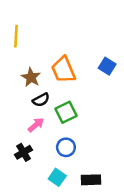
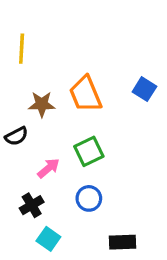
brown star: (31, 77) -> (42, 104), turned -30
black semicircle: (41, 100) -> (16, 136), moved
cyan square: (57, 177) -> (48, 239), moved

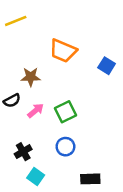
yellow line: (22, 49) -> (16, 21), moved, turned 65
orange trapezoid: (85, 94) -> (63, 51), moved, turned -44
pink arrow: (48, 168) -> (36, 111), moved

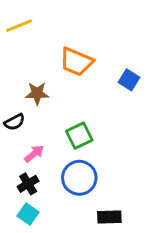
pink arrow: (36, 111) -> (34, 154), moved
blue circle: (65, 147) -> (79, 178), size x1.5
cyan square: (36, 176) -> (28, 214), moved

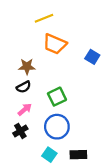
yellow line: (19, 26) -> (44, 18), moved
black semicircle: (15, 122) -> (24, 87), moved
cyan square: (28, 214) -> (49, 155), moved

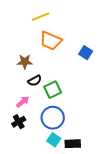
black semicircle: (24, 87) -> (35, 81), moved
cyan square: (49, 155) -> (54, 140), moved

